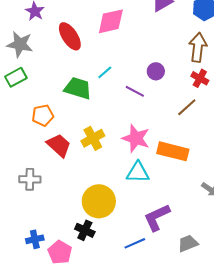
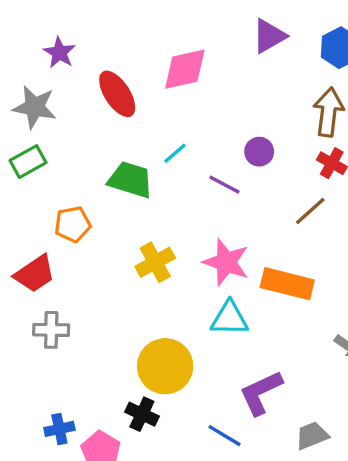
red trapezoid: (59, 145) -> (35, 274), moved, turned 104
blue line: (135, 243) -> (224, 436), turned 55

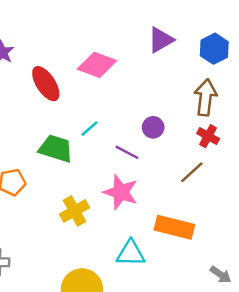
pink diamond: (185, 69) -> (97, 65), turned 33
pink star: (226, 262) -> (121, 192), moved

